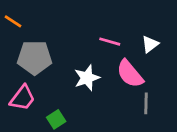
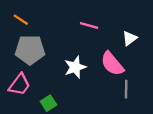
orange line: (13, 21) -> (21, 20), moved
pink line: (110, 42) -> (89, 25), moved

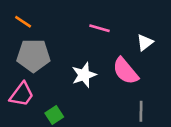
gray line: (126, 89) -> (141, 111), moved

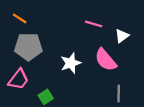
pink line: (100, 28) -> (94, 24), moved

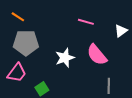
white triangle: (122, 36) -> (121, 31), moved

